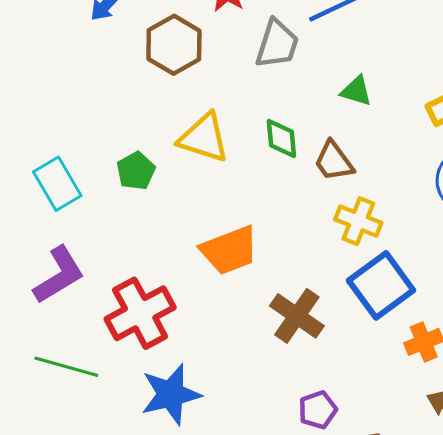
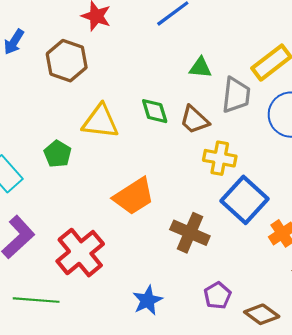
gray trapezoid: (277, 44) -> (236, 95), moved
blue star: (171, 394) -> (147, 300), moved, size x0.7

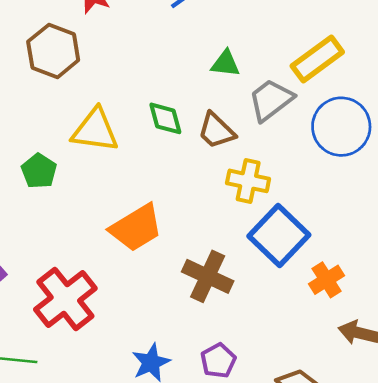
gray trapezoid: (236, 95) -> (271, 100), turned -135
purple pentagon: (217, 295) -> (218, 361), moved

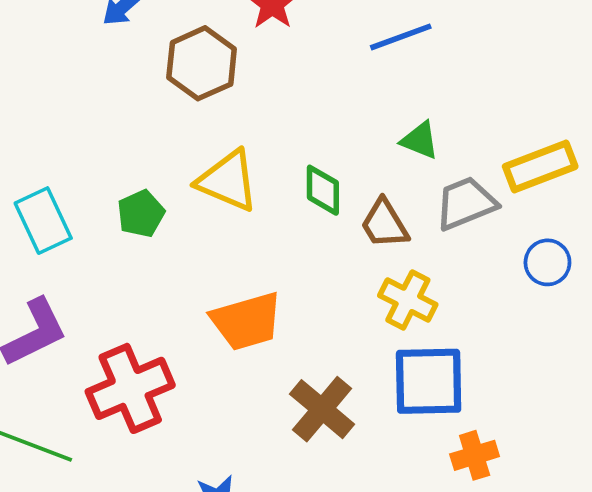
blue circle: (341, 127) -> (547, 262), size x0.6
blue square: (279, 235) -> (429, 381), turned 30

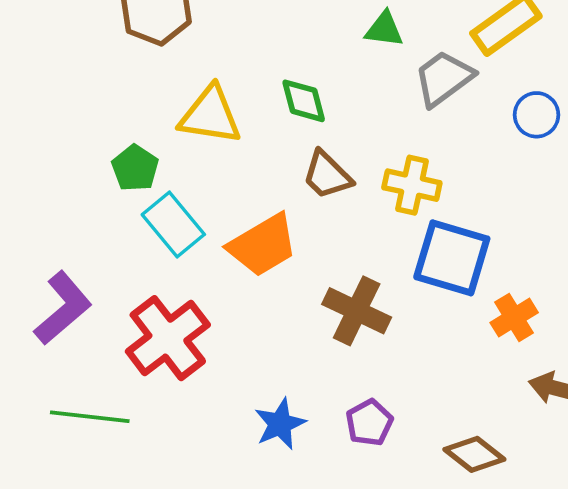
cyan rectangle: (43, 221) -> (173, 225), moved
brown trapezoid: (384, 224) -> (327, 175), moved
blue square: (429, 381) -> (452, 258), turned 32

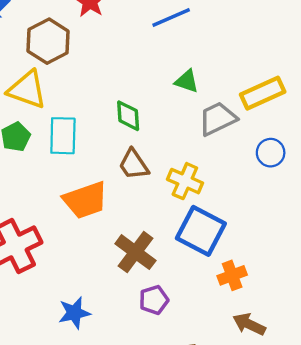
yellow triangle: (210, 115) -> (27, 90), moved
cyan rectangle: (173, 225) -> (63, 136), moved, turned 30
purple pentagon: (369, 423) -> (154, 300), moved

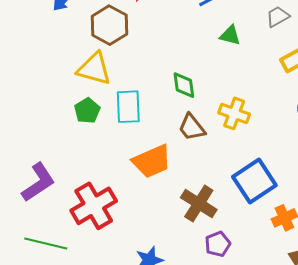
green triangle: (187, 81) -> (230, 35), moved
gray trapezoid: (218, 119) -> (278, 17), moved, size x0.7
yellow cross: (185, 181) -> (234, 113), moved
blue square: (201, 231) -> (254, 181), turned 33

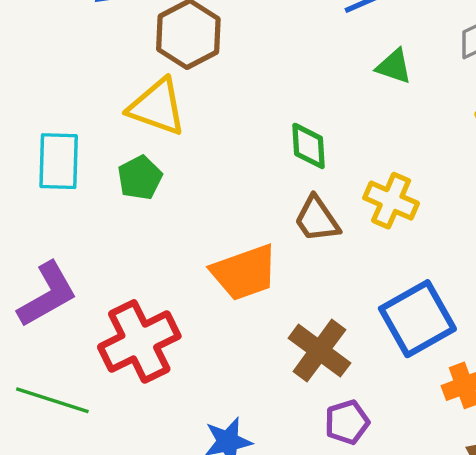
cyan rectangle: (128, 107) -> (59, 161), moved

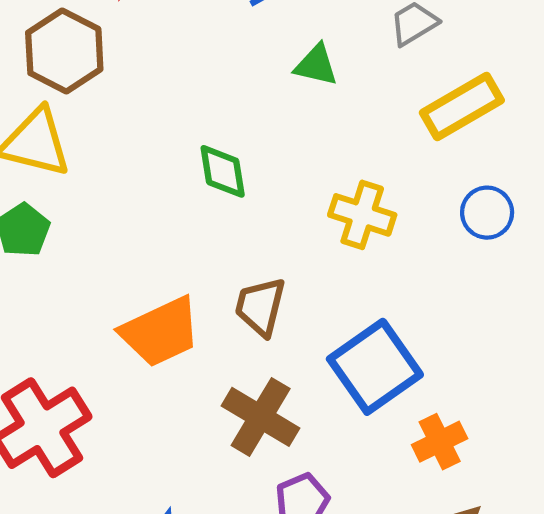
yellow cross: (391, 201) -> (362, 215), moved
brown trapezoid: (317, 219) -> (260, 307), moved, turned 54

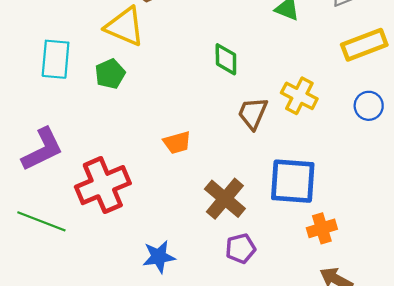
brown trapezoid: (260, 307) -> (253, 113), moved
orange trapezoid: (160, 332) -> (177, 143), size x0.6
blue square: (375, 367) -> (293, 181), turned 30

